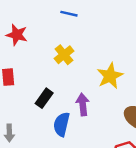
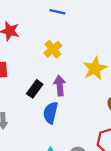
purple arrow: (83, 104) -> (60, 86), moved

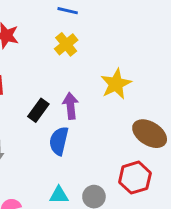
yellow cross: (53, 49) -> (66, 44), moved

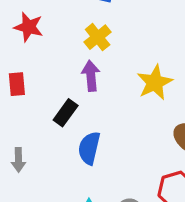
purple arrow: (71, 106) -> (91, 76), moved

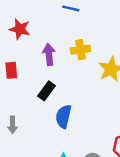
yellow cross: (98, 37) -> (80, 50), moved, turned 30
purple arrow: (91, 76) -> (49, 55), moved

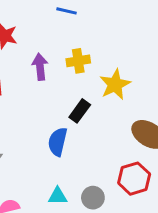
black rectangle: (46, 91) -> (80, 111), moved

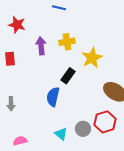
cyan triangle: (58, 196) -> (61, 134), moved, turned 40
gray circle: (93, 198) -> (83, 129), moved

